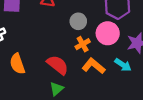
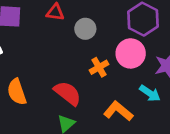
gray circle: (78, 21) -> (85, 29), moved
orange L-shape: (94, 66) -> (118, 111), moved

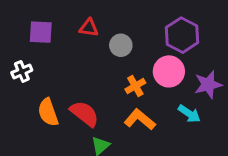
red semicircle: (68, 93) -> (84, 114), moved
orange L-shape: (118, 111) -> (140, 120), moved

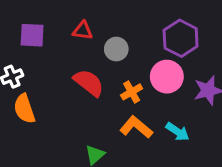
orange semicircle: (48, 112) -> (24, 109), moved
red semicircle: (84, 114) -> (89, 83), moved
cyan arrow: (189, 114) -> (178, 132), moved

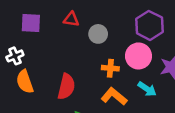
red semicircle: (89, 83) -> (66, 87), moved, turned 65
orange cross: (132, 92) -> (110, 68), turned 35
cyan arrow: (178, 132) -> (147, 89), moved

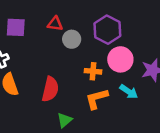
purple hexagon: (149, 25) -> (107, 30), moved
gray circle: (98, 34) -> (72, 39), moved
orange L-shape: (114, 96) -> (97, 99), turned -55

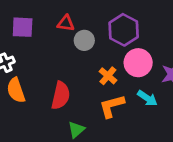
orange cross: (93, 71) -> (108, 76), turned 35

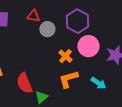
red semicircle: (61, 96) -> (24, 83), moved, turned 145
cyan arrow: (147, 98) -> (98, 83), moved

